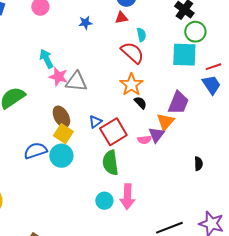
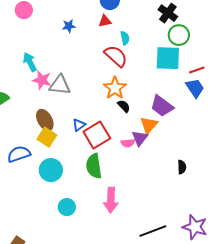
purple trapezoid: (178, 103) -> (162, 106), turned 105
cyan circle: (61, 156) -> (51, 170), moved
cyan circle: (104, 201) -> (67, 207), moved

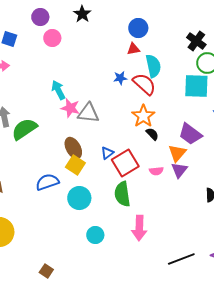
blue star: (69, 26) -> (120, 78), moved
cyan semicircle: (125, 38) -> (153, 66), size x1.6
purple triangle: (140, 138) -> (179, 170), moved

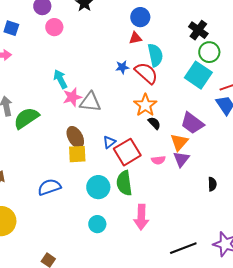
cyan square: (196, 86) -> (198, 75), turned 32
pink star: (70, 108) -> (72, 97), turned -30
yellow square: (75, 165) -> (77, 154), turned -36
blue semicircle: (47, 182) -> (49, 187), moved
cyan circle: (79, 198) -> (98, 187), moved

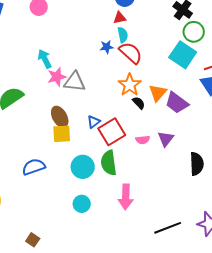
cyan semicircle: (155, 55) -> (123, 35), moved, size x0.7
orange triangle: (179, 142) -> (158, 93), moved
black semicircle: (212, 184) -> (197, 164), size x1.6

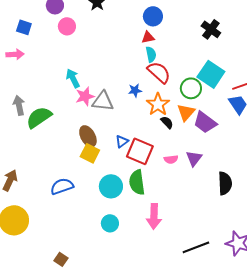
green circle: (194, 32) -> (191, 88), moved
blue star: (107, 47) -> (135, 90), moved
red square: (112, 132) -> (140, 151), turned -36
yellow square: (62, 134) -> (90, 153), turned 30

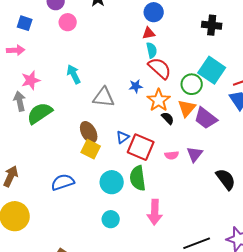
black cross: (211, 29) -> (212, 25), turned -30
pink star: (85, 96) -> (31, 80), moved
black semicircle: (225, 183) -> (226, 179), turned -35

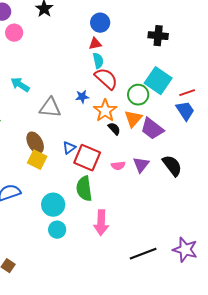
cyan arrow: (74, 74) -> (20, 85), turned -30
black semicircle: (226, 179) -> (172, 166), moved
cyan circle: (112, 182) -> (53, 205), moved

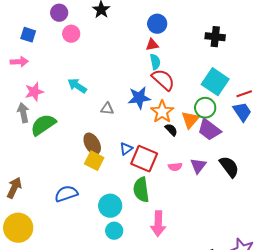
green circle: (138, 95) -> (205, 108), moved
blue star: (82, 97) -> (139, 98), size x1.6
gray triangle: (50, 108) -> (107, 109), size x0.6

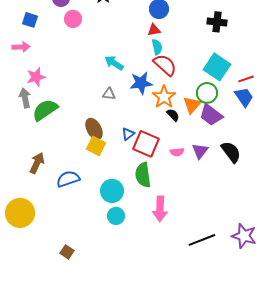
cyan arrow: (77, 86) -> (114, 63), moved
brown arrow: (14, 188) -> (37, 163), moved

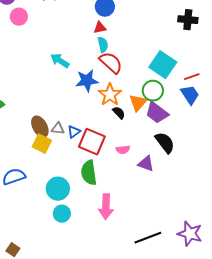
black cross: (217, 22) -> (188, 20), moved
gray triangle: (109, 94) -> (58, 129), moved
purple triangle: (200, 151) -> (146, 164), moved, turned -48
black semicircle: (231, 152) -> (165, 143), moved

